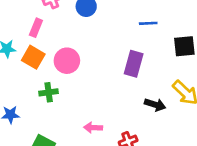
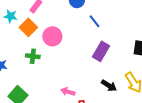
blue line: (148, 23) -> (94, 21), moved, turned 40
pink arrow: (93, 128) -> (68, 92), moved

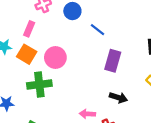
green cross: (33, 56) -> (39, 84), size x1.5
black arrow: (109, 86) -> (118, 98), moved

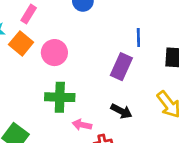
blue line: (97, 30) -> (138, 38), moved, turned 42
green cross: (39, 84) -> (60, 97), moved

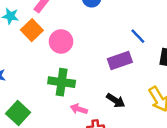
blue line: (138, 38) -> (138, 36), turned -49
purple rectangle: (121, 67) -> (120, 61), turned 40

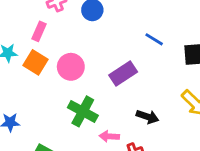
purple rectangle: (120, 61) -> (123, 73), moved
green cross: (62, 82) -> (83, 111), turned 35

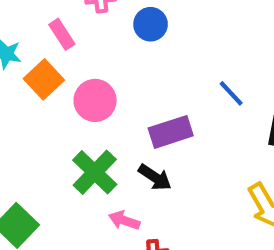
pink rectangle: (39, 31) -> (62, 34), turned -72
black arrow: (147, 117) -> (155, 177), moved

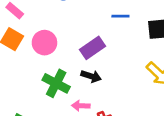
blue line: (231, 93) -> (120, 16), turned -30

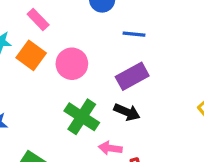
blue line: (120, 16) -> (134, 34), moved

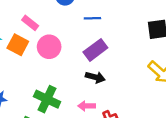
pink rectangle: (38, 20) -> (30, 23), moved
green cross: (82, 117) -> (47, 99), moved

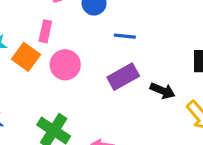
pink rectangle: (30, 23) -> (45, 31), turned 56
black arrow: (95, 77) -> (163, 91), moved

